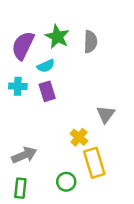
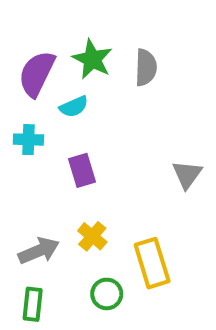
purple rectangle: (47, 91) -> (82, 170), moved
gray triangle: (106, 114) -> (187, 175), moved
yellow cross: (79, 137) -> (92, 236), moved

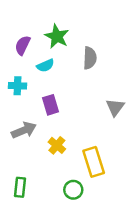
gray semicircle: (146, 67) -> (90, 58), moved
purple semicircle: (37, 74) -> (23, 45), size x0.7
gray arrow: (39, 251) -> (24, 130), moved
green circle: (107, 294) -> (73, 190), moved

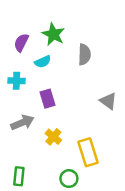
gray triangle: (115, 107) -> (108, 101), turned -30

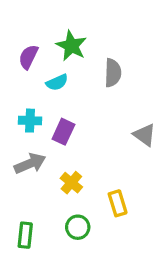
cyan cross: (16, 81) -> (30, 121), moved
purple rectangle: (47, 99) -> (63, 132), turned 42
yellow rectangle: (88, 152) -> (118, 203), size x0.7
green circle: (69, 179) -> (78, 227), moved

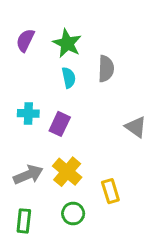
purple semicircle: (28, 57) -> (25, 40), moved
cyan semicircle: (57, 82) -> (69, 78), moved, turned -78
gray arrow: (30, 164) -> (28, 175), moved
yellow cross: (71, 183) -> (67, 172), size x1.4

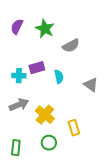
gray semicircle: (106, 69) -> (71, 46), turned 60
cyan semicircle: (69, 78) -> (59, 77), moved
purple rectangle: (60, 124) -> (37, 68), moved, turned 49
gray arrow: (28, 175) -> (19, 105), moved

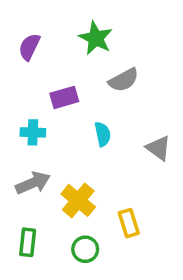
green star: (45, 29) -> (96, 38), moved
purple rectangle: (37, 68) -> (64, 97), moved
green rectangle: (16, 148) -> (28, 242), moved

